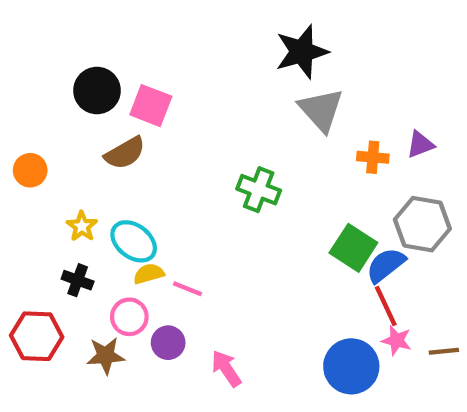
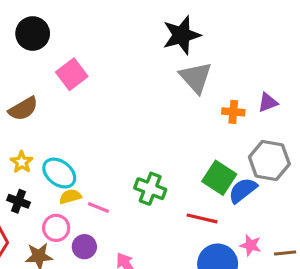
black circle: (97, 91) -> (33, 34), moved
pink square: (151, 106) -> (72, 74), turned 32
brown semicircle: (125, 153) -> (23, 109), moved
green cross: (259, 190) -> (150, 189), moved
red line: (386, 306) -> (202, 218), moved, turned -52

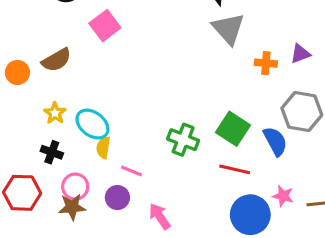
green square: (219, 178) -> (233, 129), moved
blue semicircle: (243, 190) -> (275, 141), turned 100
yellow semicircle: (70, 197) -> (103, 148), turned -65
pink line: (98, 208) -> (131, 171), moved
pink circle: (56, 228) -> (75, 187), moved

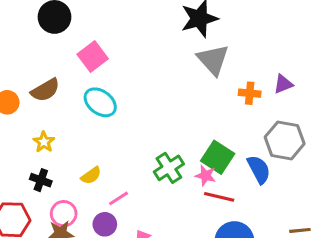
cyan ellipse: (92, 124) -> (100, 102), moved
green cross: (183, 140) -> (169, 168), turned 36
yellow semicircle: (103, 148) -> (91, 176), turned -135
pink line: (131, 171) -> (119, 198), turned -55
pink star: (283, 196) -> (205, 176), moved

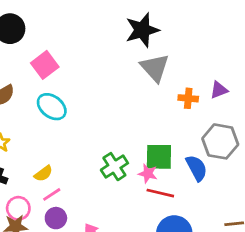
green square: (218, 157) -> (159, 157), turned -32
pink line: (119, 198) -> (52, 194), moved

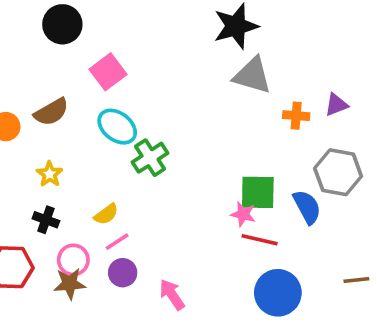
gray triangle: (155, 68) -> (252, 75), turned -32
green cross: (114, 167) -> (150, 158), moved

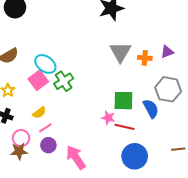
pink square: (108, 72) -> (38, 80), moved
gray triangle: (252, 75) -> (120, 52), moved, turned 45
pink star: (243, 214) -> (108, 118), moved
pink arrow: (172, 295) -> (76, 157), size x1.4

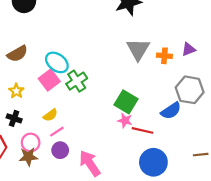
green square: (123, 101) -> (126, 102), moved, turned 30
blue semicircle: (151, 109) -> (171, 111), turned 84

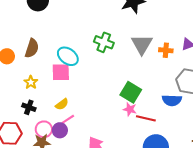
brown semicircle: (17, 54) -> (32, 48), turned -42
pink square: (49, 80) -> (61, 72), turned 36
green cross: (77, 81) -> (104, 42), moved, turned -36
blue semicircle: (171, 111) -> (172, 100), turned 36
purple circle: (60, 150) -> (60, 130), moved

